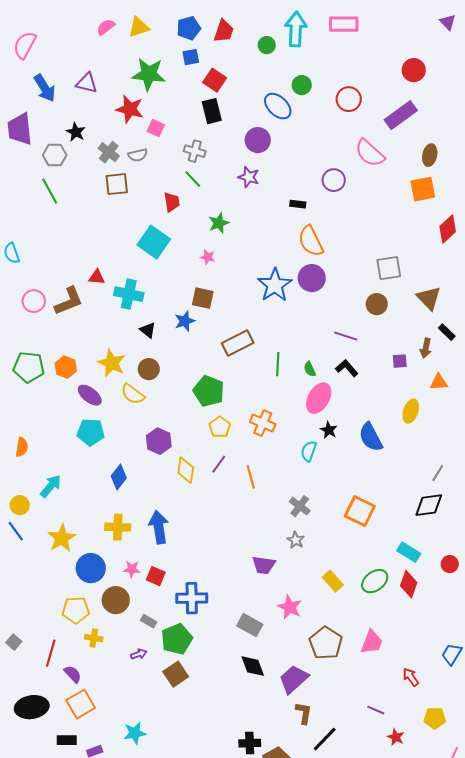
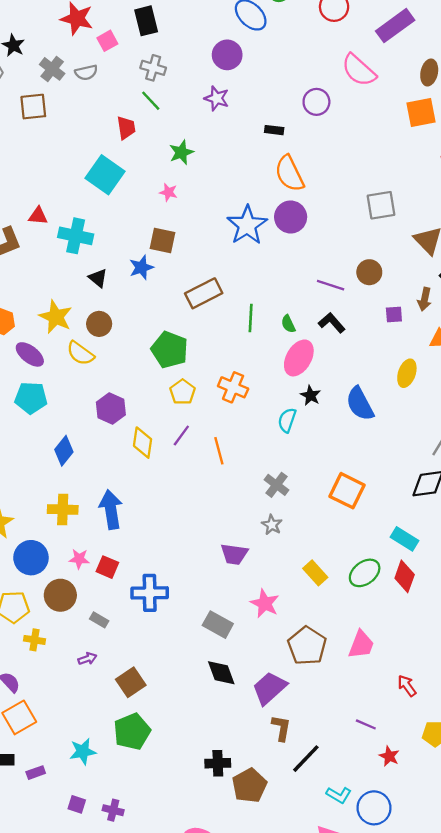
black rectangle: (212, 111) -> (146, 21), moved
pink square: (156, 128) -> (107, 41), turned 36
brown square: (117, 184) -> (33, 107), moved
brown circle: (377, 304) -> (369, 272), moved
green pentagon: (177, 639) -> (132, 732), moved

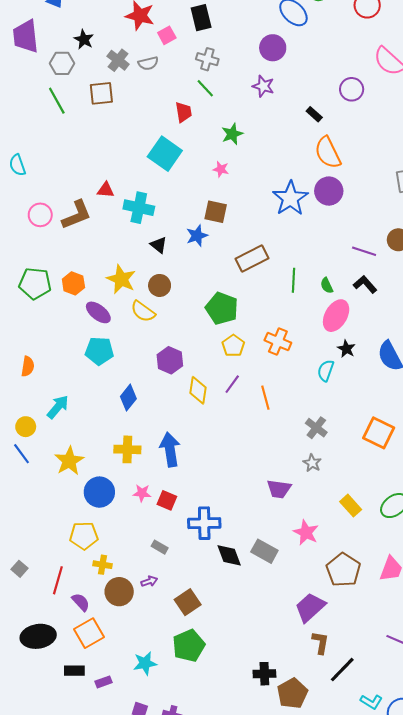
black rectangle: (274, 130) -> (314, 114), turned 35
brown circle: (60, 595) -> (119, 592), moved
black diamond: (221, 673) -> (229, 555), moved

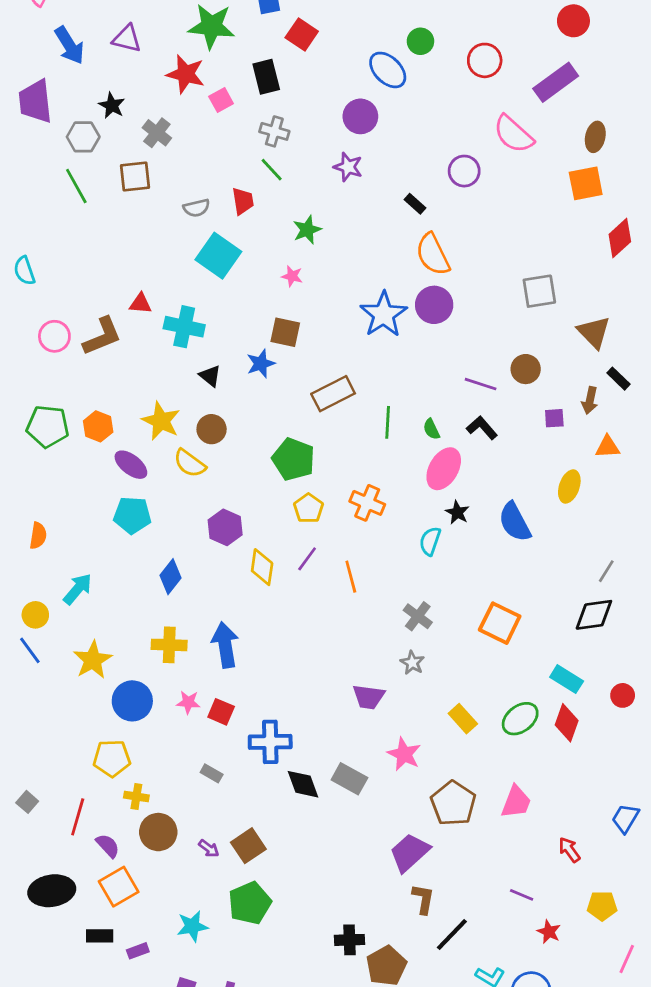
gray semicircle: (148, 63) -> (196, 208), moved
purple arrow: (149, 581) -> (209, 848), moved, turned 56

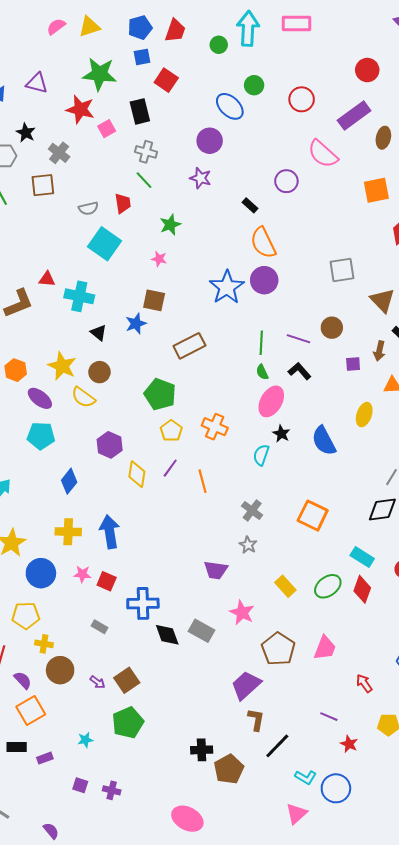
brown ellipse: (595, 137) -> (383, 138), moved
green line: (388, 422) -> (261, 343), moved
cyan star: (192, 926) -> (85, 740), size x0.7

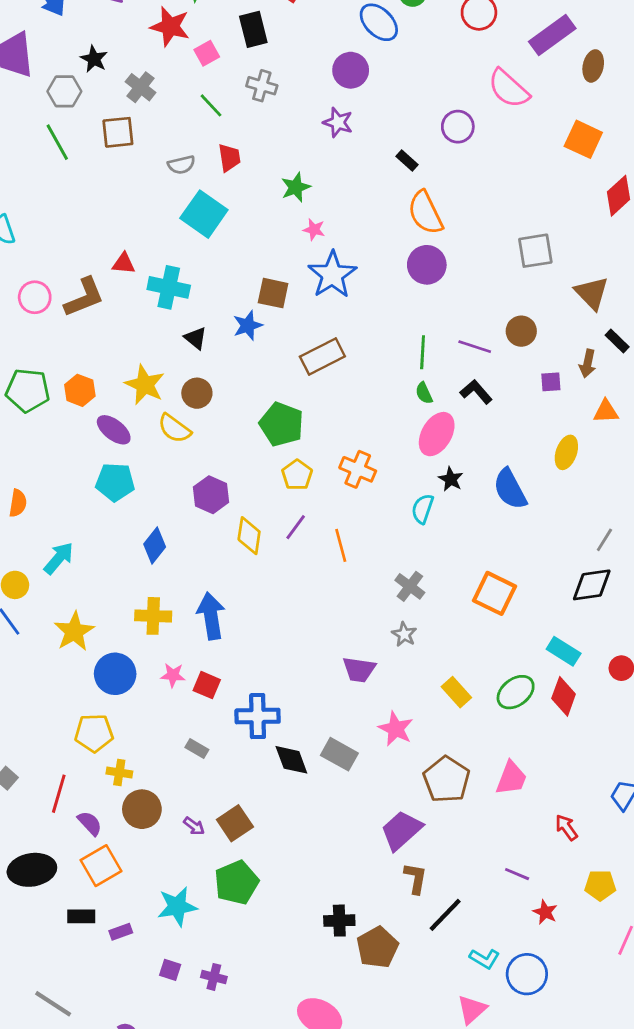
green line: (144, 180) -> (211, 105), moved
orange square: (376, 190) -> (583, 139), turned 36
pink star: (159, 259) -> (314, 230), moved
blue star: (227, 287) -> (332, 275), moved
cyan star: (85, 740) -> (177, 906), size x1.8

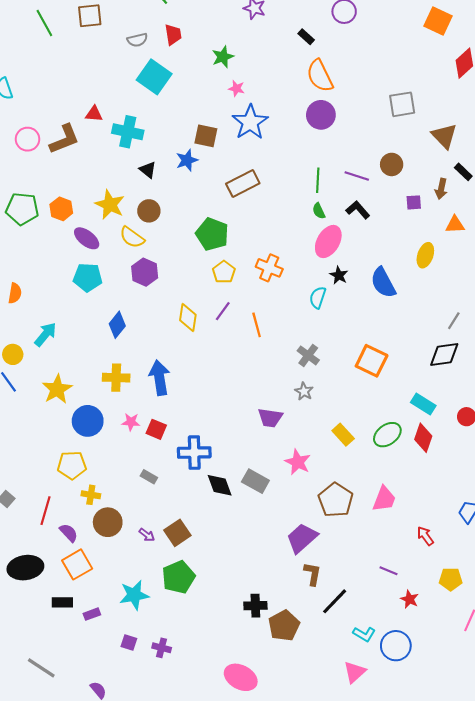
purple hexagon: (211, 495) -> (145, 272), moved

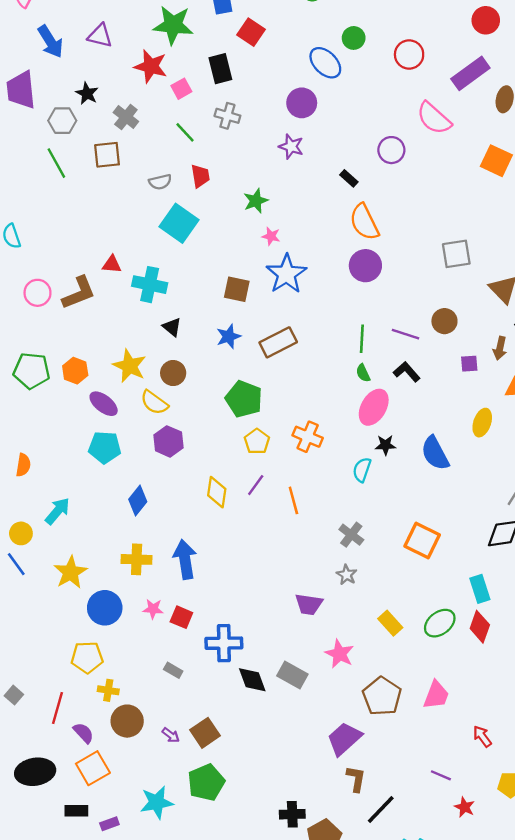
blue star: (187, 160) -> (229, 336), moved
black star: (339, 275) -> (385, 445), turned -30
cyan rectangle: (423, 404) -> (480, 589), turned 40

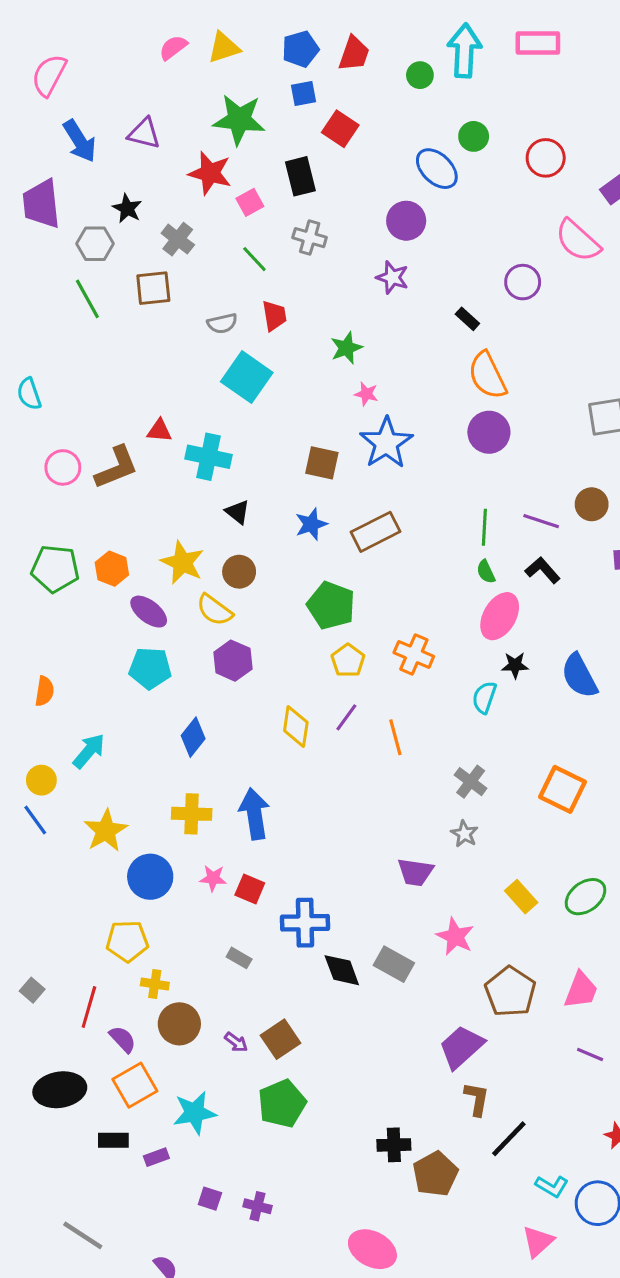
purple line: (441, 775) -> (590, 1054), moved
cyan star: (157, 802) -> (195, 1113), moved

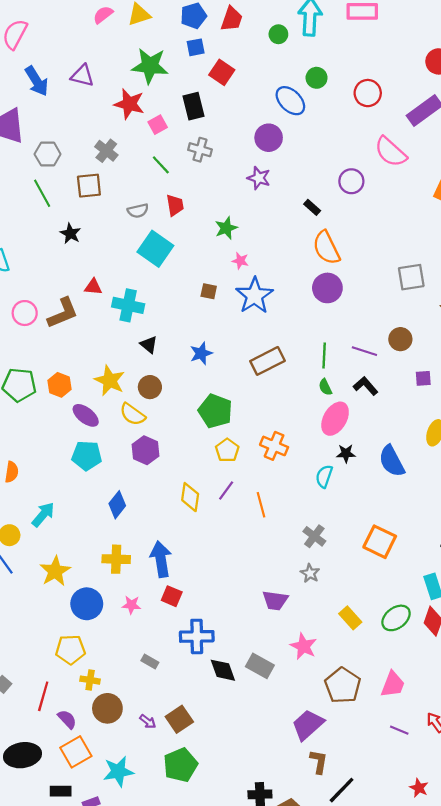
black star: (127, 208) -> (70, 234), moved
brown square: (322, 463) -> (209, 291), moved, size x0.7
brown rectangle: (376, 532) -> (268, 361), moved
red square: (250, 889) -> (172, 596), moved

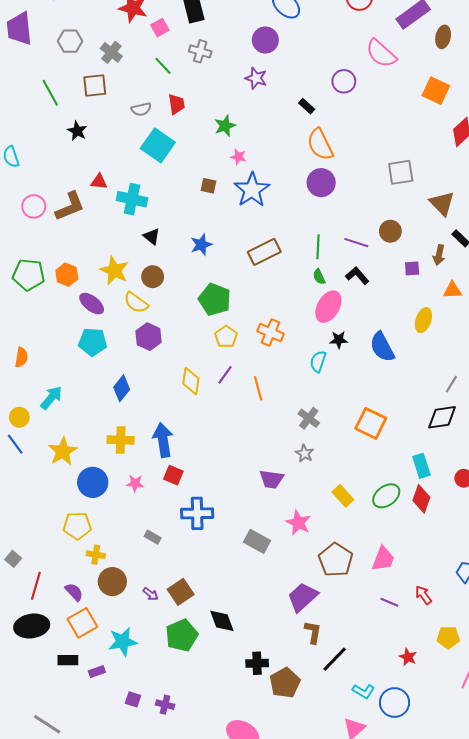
gray hexagon: (48, 154) -> (70, 41), moved
black diamond: (223, 670) -> (222, 621), moved
red line: (43, 696) -> (36, 586), moved

